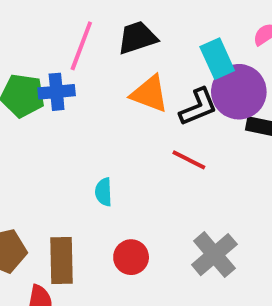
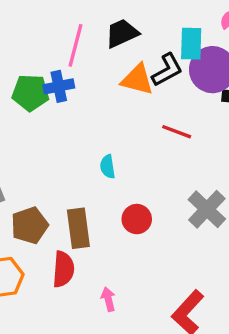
cyan rectangle: (217, 59) -> (191, 44), turned 32
black L-shape: (198, 107) -> (167, 70), moved

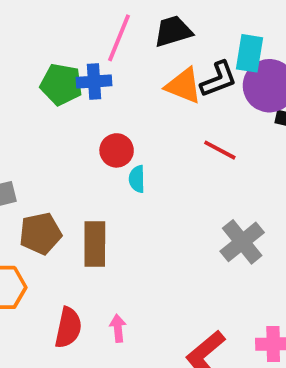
red circle: (137, 219) -> (117, 150), moved
red semicircle: (63, 269) -> (68, 328), moved

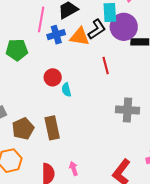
blue cross: (94, 82) -> (56, 35), moved
red line: (220, 150) -> (106, 65), turned 60
gray cross: (242, 242) -> (127, 110), turned -35

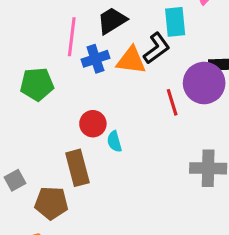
purple circle: (124, 27) -> (204, 83), moved
brown rectangle: (52, 128) -> (77, 168), moved
brown pentagon: (23, 129) -> (51, 203), turned 30

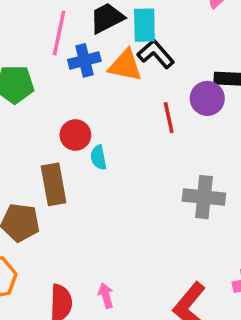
cyan rectangle: (175, 22) -> (144, 25), moved
black L-shape: (157, 48) -> (156, 54), turned -100
purple circle: (204, 83) -> (207, 98), size x0.7

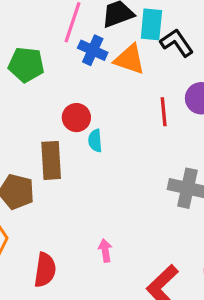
black L-shape: (156, 54) -> (177, 43), moved
blue cross: (84, 60) -> (93, 50), turned 32
pink arrow: (106, 296) -> (105, 251), moved

